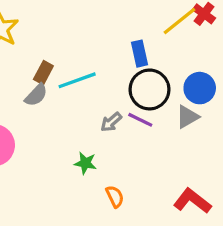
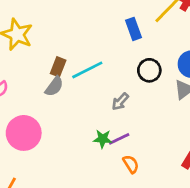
blue rectangle: (139, 54) -> (134, 29), moved
black circle: (149, 89) -> (149, 70), size x0.7
purple line: (140, 120) -> (119, 139), moved, turned -45

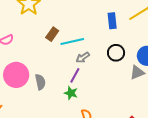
gray semicircle: (54, 86) -> (40, 82), moved, turned -63
gray arrow: (120, 102) -> (83, 57), moved
purple line: (119, 139) -> (75, 75), moved, turned -49

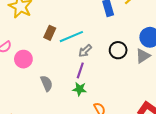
black circle: (116, 53) -> (118, 50), moved
pink circle: (16, 75) -> (23, 59), moved, size x0.7

